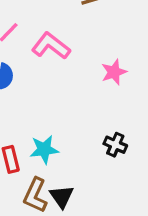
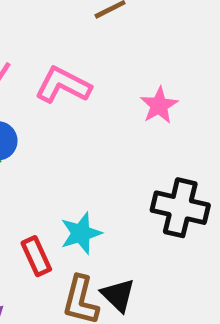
black cross: (115, 145) -> (180, 208), size x1.6

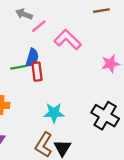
red rectangle: (36, 256) -> (37, 72), moved

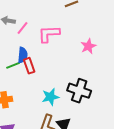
pink L-shape: (68, 40) -> (49, 34), turned -35
black cross: (105, 116) -> (79, 91), moved

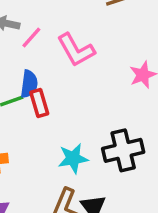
pink L-shape: (49, 34) -> (76, 50), turned -120
black cross: (79, 91) -> (123, 150), turned -35

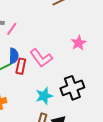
pink L-shape: (76, 50) -> (41, 58), moved
red rectangle: (39, 103) -> (21, 66), turned 35

